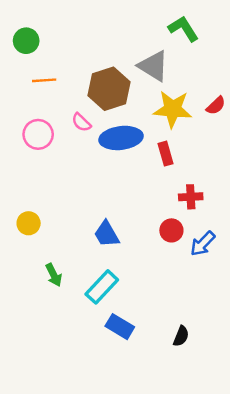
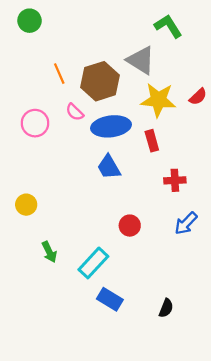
green circle: (26, 41) -> (30, 21), moved
orange line: (44, 80) -> (59, 74), moved, turned 70
red circle: (171, 230) -> (130, 226), moved
blue trapezoid: (107, 234) -> (109, 167), moved

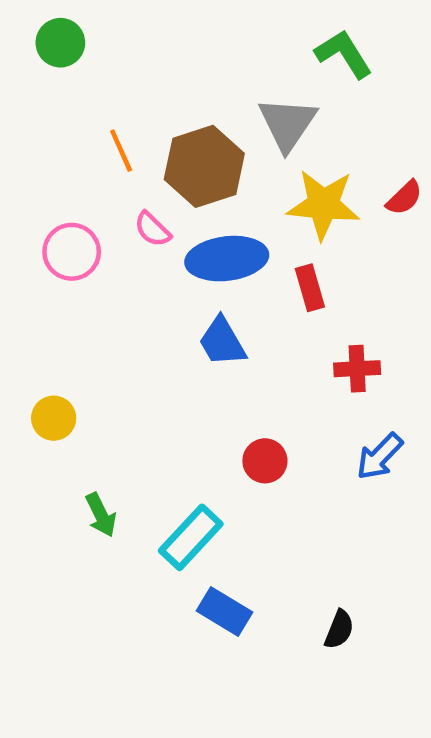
gray triangle: (141, 60) -> (287, 124), turned 32

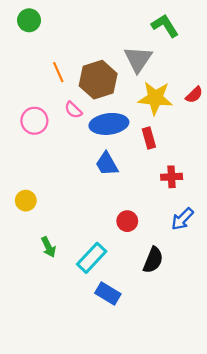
black semicircle: (339, 629) -> (153, 260), moved, size x1.4

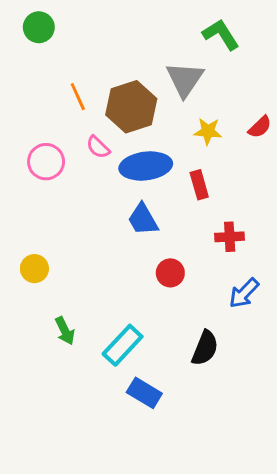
yellow star: (155, 98) -> (208, 131), size x0.6
red circle: (127, 221) -> (170, 273), moved

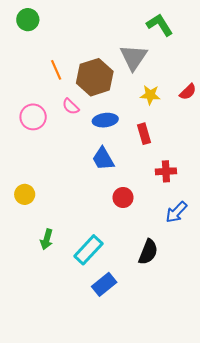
blue ellipse: (146, 166) -> (105, 120), size x0.7
green arrow: (65, 331) -> (47, 239), turned 42
blue rectangle: (144, 393) -> (104, 284), turned -70

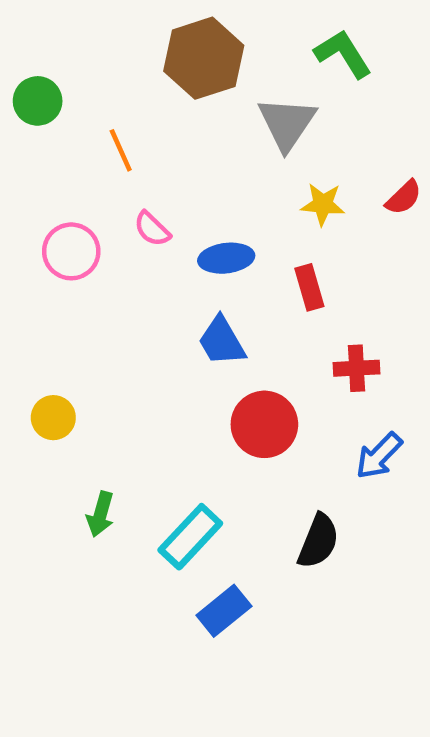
green circle: (28, 20) -> (38, 101), moved
brown hexagon: (95, 77) -> (204, 58), moved
red circle: (123, 198) -> (264, 424), size x1.5

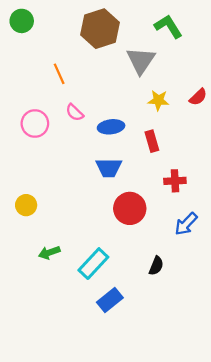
green circle: (38, 101) -> (22, 21), moved
blue trapezoid: (222, 341) -> (109, 168), turned -60
green arrow: (100, 514) -> (49, 253), turned 55
black semicircle: (318, 541) -> (156, 266), size x0.7

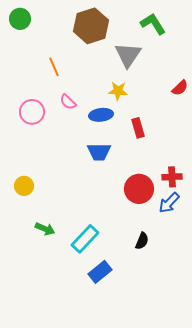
yellow star: (158, 100) -> (118, 91), moved
red cross: (175, 181) -> (172, 177), moved
red circle: (130, 208) -> (139, 189), moved
green arrow: (49, 253) -> (45, 229), turned -138

